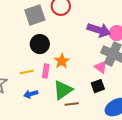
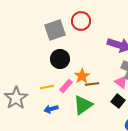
pink rectangle: (46, 71) -> (66, 86), turned 32
black square: (98, 86) -> (118, 101), turned -32
brown line: (72, 104) -> (92, 84), moved

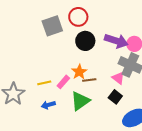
black circle: (60, 59) -> (85, 41), moved

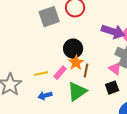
black circle: (85, 41) -> (73, 49), moved
brown line: (89, 80) -> (86, 71), turned -72
black square: (115, 97) -> (112, 88), turned 32

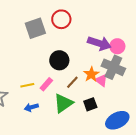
orange star: (76, 63) -> (91, 74), moved
brown line: (86, 71) -> (72, 82), turned 32
black square: (112, 88) -> (90, 104), moved

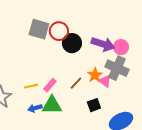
red circle: (61, 19) -> (59, 31), moved
gray square: (35, 28) -> (39, 29), turned 35
black circle: (59, 60) -> (72, 43), moved
green triangle: (63, 103) -> (52, 105), moved, turned 35

